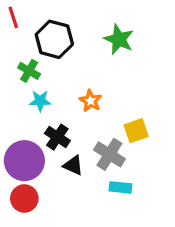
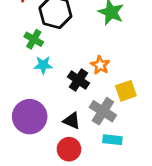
orange star: (91, 101) -> (100, 65), moved
black cross: (57, 137) -> (78, 80), moved
red circle: (24, 198) -> (69, 149), moved

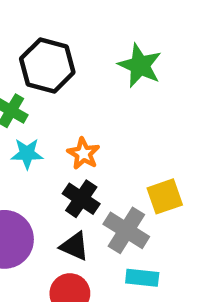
orange star: (100, 65) -> (83, 154), moved
black cross: (78, 80) -> (81, 199), moved

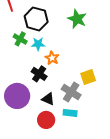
cyan star: (27, 154) -> (38, 44), moved
black cross: (81, 199) -> (39, 74), moved
cyan rectangle: (142, 278) -> (70, 113), moved

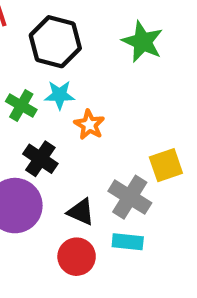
green cross: (20, 39) -> (21, 106), moved
black cross: (39, 74) -> (40, 159), moved

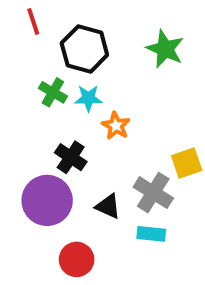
green cross: (21, 106) -> (53, 92), moved
red circle: (77, 257) -> (77, 259), moved

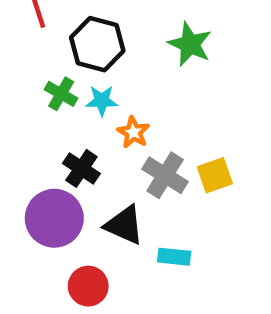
gray cross: (153, 193) -> (165, 175), moved
black triangle: (108, 206) -> (124, 225), size x1.4

